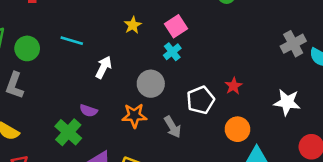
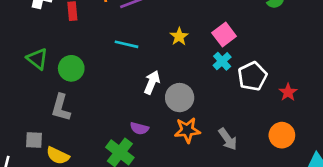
cyan line: (72, 41) -> (127, 44), moved
gray circle: (151, 84) -> (180, 98), moved
white pentagon: (200, 100) -> (252, 76), moved
orange circle: (237, 129) -> (282, 135), moved

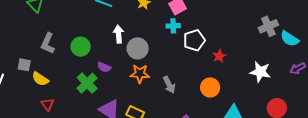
cyan cross: (222, 61) -> (173, 26), turned 32
green circle: (71, 68) -> (81, 47), moved
white arrow: (152, 82) -> (118, 34), turned -36

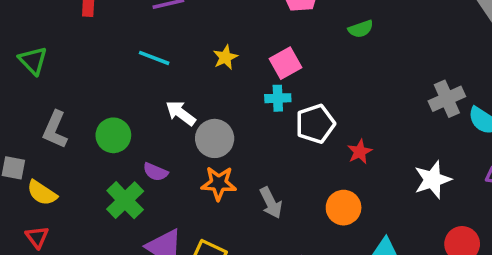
white arrow: (118, 34) -> (181, 113), turned -48
white star: (260, 72) -> (433, 180), turned -30
red triangle: (48, 104) -> (37, 237), moved

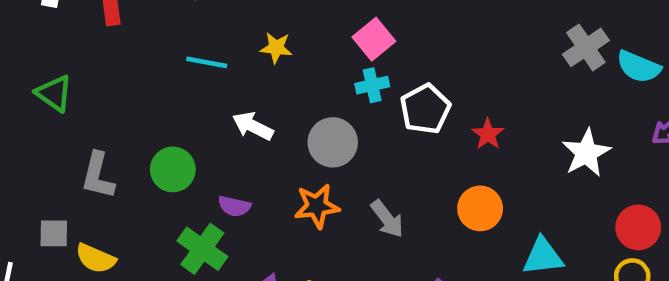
yellow star: (225, 57) -> (276, 48), moved, turned -30
gray circle: (215, 138) -> (333, 142), moved

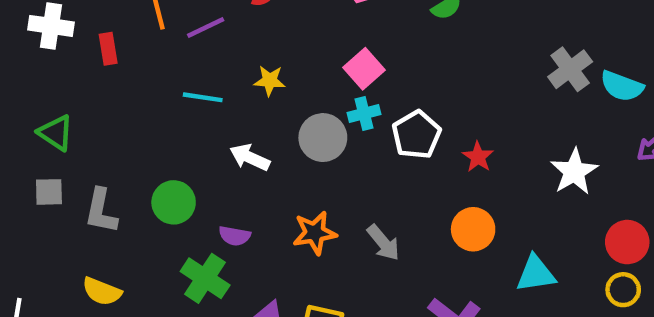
gray circle: (333, 142) -> (323, 138), moved
gray square: (54, 233) -> (49, 192), moved

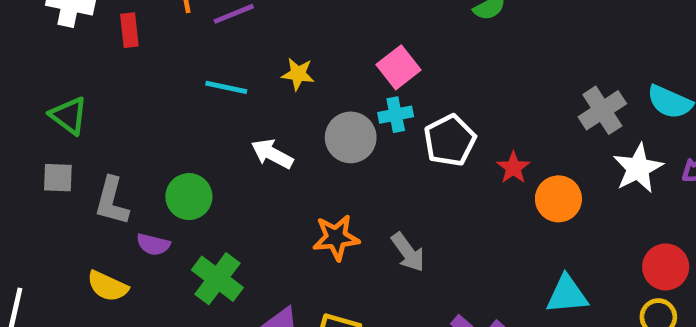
gray cross: (570, 69) -> (602, 110), moved
white star: (574, 172) -> (638, 168), moved
orange circle: (473, 229) -> (558, 199), moved
purple semicircle: (235, 236) -> (153, 244), moved

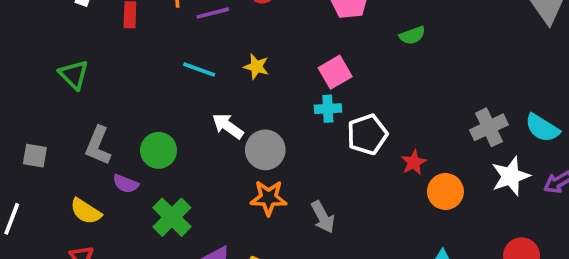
gray circle: (351, 137) -> (265, 150), moved
gray square: (58, 178) -> (35, 156), moved

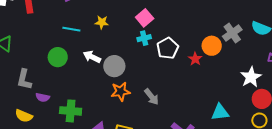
green circle: (159, 150) -> (58, 57), moved
white star: (511, 176) -> (251, 77), moved
orange circle: (445, 191) -> (212, 46), moved
green cross: (172, 217) -> (71, 111), turned -30

